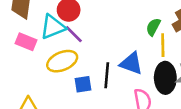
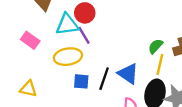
pink rectangle: (26, 42) -> (30, 40), moved

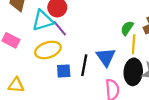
blue triangle: (128, 74) -> (106, 57), turned 30

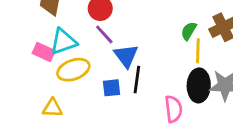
cyan triangle: (43, 21) -> (63, 42), moved
yellow ellipse: (48, 50) -> (73, 70), moved
blue triangle: (106, 57) -> (126, 56), moved

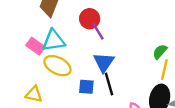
purple line: (104, 34) -> (98, 31), moved
yellow ellipse: (73, 70) -> (57, 66), turned 36
black line: (137, 80) -> (109, 84), turned -35

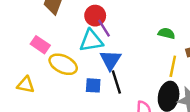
cyan triangle: (54, 41) -> (91, 41), moved
green semicircle: (160, 52) -> (166, 33), moved, turned 63
yellow triangle: (34, 94) -> (26, 85), moved

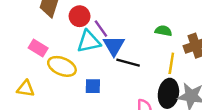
red circle: (95, 16) -> (80, 16), moved
blue triangle: (110, 60) -> (114, 46), moved
black line: (116, 82) -> (128, 63), moved, turned -55

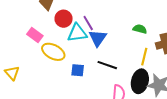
red circle: (80, 16) -> (64, 19), moved
black line: (128, 63) -> (107, 65), moved
yellow triangle: (26, 89) -> (12, 73), moved, turned 35

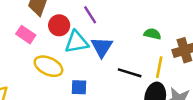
purple line: (88, 23) -> (90, 15), moved
pink rectangle: (35, 35) -> (26, 35), moved
black line: (107, 65) -> (130, 73), moved

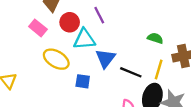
blue triangle: (102, 47) -> (105, 58), moved

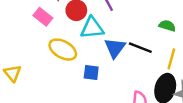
black line: (131, 72) -> (140, 48), moved

